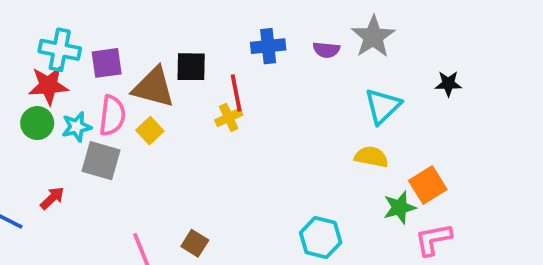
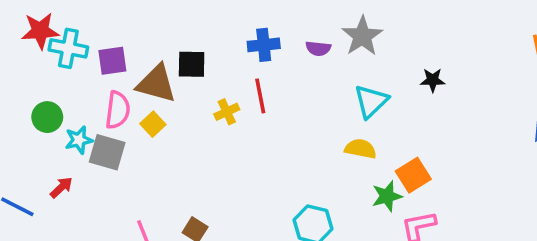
red star: (48, 85) -> (40, 31), moved
red line: (236, 93) -> (260, 96), moved
cyan star: (77, 127) -> (79, 140), moved

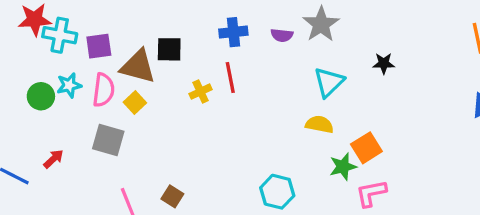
cyan star: (79, 140) -> (69, 85), moved
gray square: (107, 152) -> (108, 140), moved

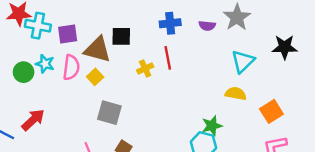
black star: (384, 63) -> (285, 47), size x1.5
cyan star: (69, 85) -> (45, 64), turned 30
gray square: (108, 140) -> (109, 113), moved
red arrow: (53, 159) -> (33, 120), size x1.5
green star: (343, 167) -> (212, 126), moved

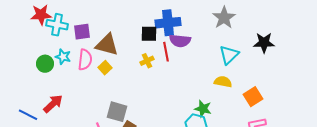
blue cross: (170, 23) -> (168, 23), size x1.4
purple semicircle: (207, 26) -> (180, 41), moved, size x1.5
black square: (121, 36) -> (149, 34), moved
gray square: (109, 113) -> (117, 112), moved
green star: (212, 126) -> (203, 109), turned 30

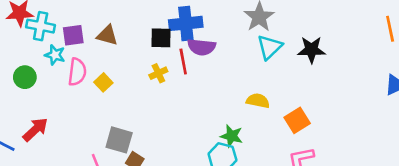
brown triangle: (107, 45) -> (107, 35), moved, size x0.7
cyan triangle: (229, 55) -> (270, 47), moved
cyan star: (63, 57) -> (55, 55), moved

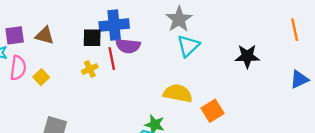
black star: (311, 50) -> (247, 56), moved
yellow semicircle: (258, 101) -> (178, 93), size x1.4

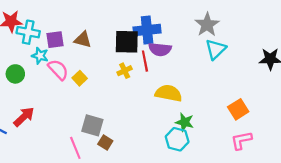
black square: (92, 38) -> (127, 42), size x1.4
pink semicircle: (18, 68) -> (58, 70), turned -50
yellow semicircle: (178, 93) -> (169, 93), moved

